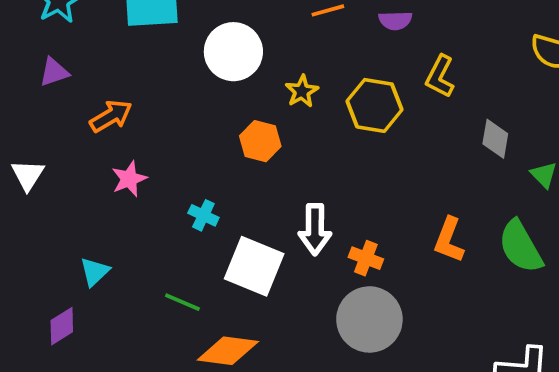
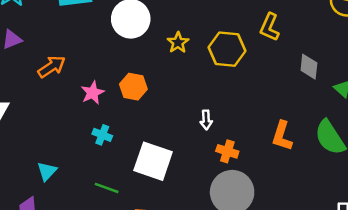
orange hexagon: (260, 141) -> (133, 87), moved
pink star: (129, 179) -> (93, 93), moved
cyan cross: (203, 215) -> (102, 135), moved
white arrow: (315, 229) -> (206, 120), moved, size x0.6

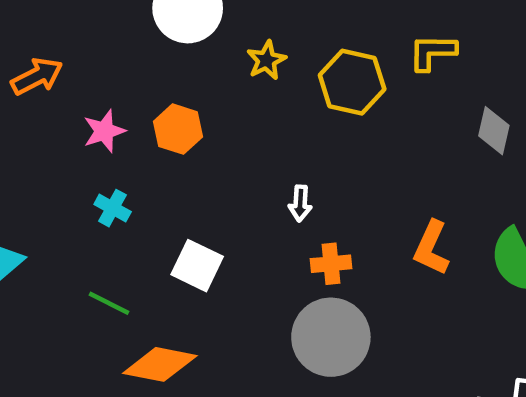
yellow L-shape: (270, 27) -> (432, 52), turned 60
orange cross: (227, 151) -> (331, 264), turned -30
white square: (153, 161) -> (197, 266), size x0.7

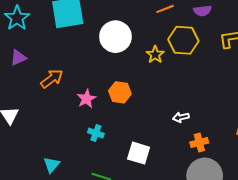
yellow hexagon: (352, 82) -> (183, 40), moved
white arrow: (300, 203) -> (181, 117), turned 84

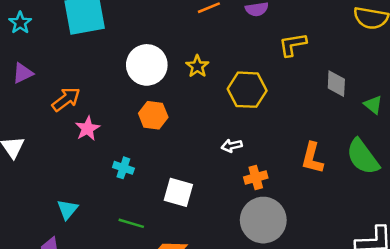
cyan star: (17, 18) -> (20, 23), size x0.7
white circle: (115, 37) -> (147, 65), moved
yellow hexagon: (183, 40) -> (247, 90), moved
pink star: (87, 99) -> (87, 129), moved

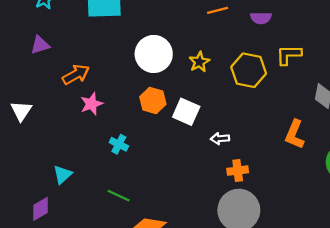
yellow hexagon: (247, 90) -> (249, 70), moved
orange L-shape: (312, 158) -> (295, 134), moved
white square: (178, 192) -> (186, 112), moved

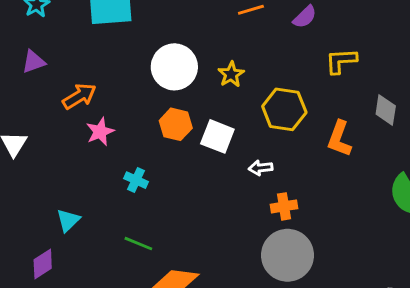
purple semicircle: (261, 18) -> (305, 17), turned -42
yellow hexagon: (249, 70) -> (284, 109), moved
orange L-shape: (295, 134) -> (339, 139), moved

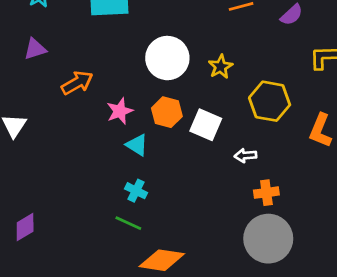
pink star: (100, 132) -> (120, 111), moved
cyan cross: (136, 180) -> (136, 191), moved
cyan triangle: (68, 220) -> (137, 145), moved, turned -45
purple diamond: (43, 264) -> (25, 227), moved

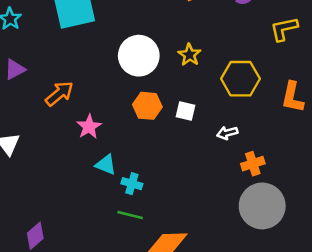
pink star: (120, 111) -> (89, 127), moved
white square: (206, 125) -> (185, 111), size x0.7
cyan triangle: (137, 145) -> (106, 165), moved

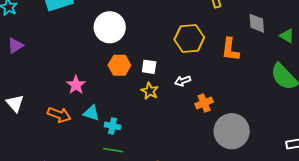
yellow star: (189, 55) -> (150, 91), moved
orange arrow: (59, 94) -> (59, 115), moved, turned 65
gray circle: (262, 206) -> (232, 131), moved

